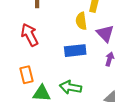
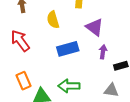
yellow semicircle: (81, 21) -> (53, 20), moved

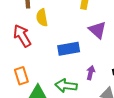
yellow semicircle: (53, 20) -> (42, 18), moved
purple arrow: (103, 52) -> (91, 73), moved

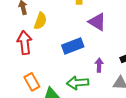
yellow semicircle: (42, 18) -> (40, 21), turned -138
red arrow: (22, 36) -> (25, 43), turned 35

